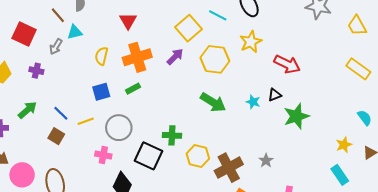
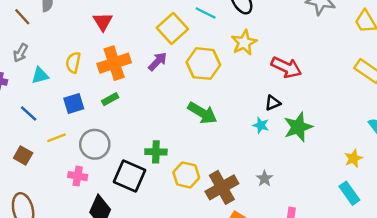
cyan triangle: (75, 32) -> (40, 75), moved
cyan star: (253, 102) -> (261, 125), moved
blue line: (61, 113) -> (29, 114), moved

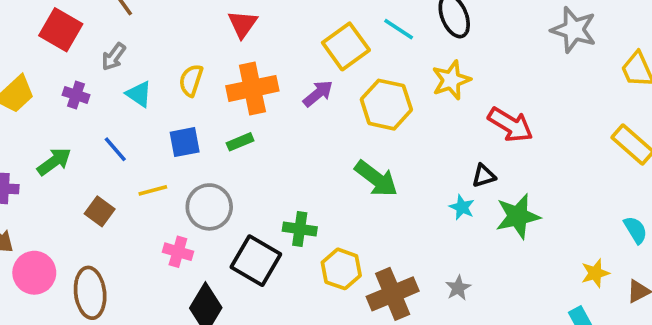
cyan triangle: (40, 75) -> (139, 94), turned 42

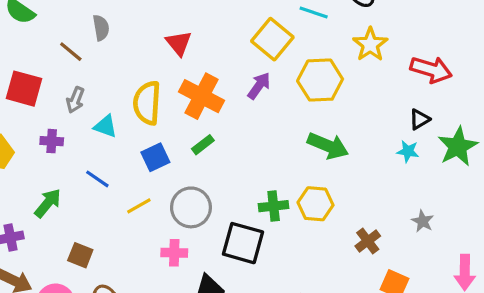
yellow semicircle: (191, 80) -> (147, 103), size x1.5
orange cross: (252, 88) -> (202, 96), turned -36
brown square: (100, 211) -> (80, 255), moved
yellow hexagon: (341, 269) -> (316, 204), moved
brown cross: (393, 294) -> (368, 241), size x0.6

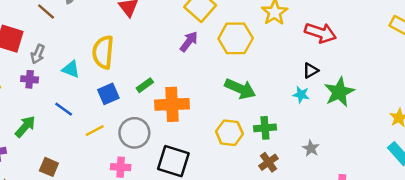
orange cross: (202, 96) -> (172, 104), moved, turned -32
gray arrow: (75, 100) -> (38, 54), moved
green cross: (274, 206) -> (265, 128), moved

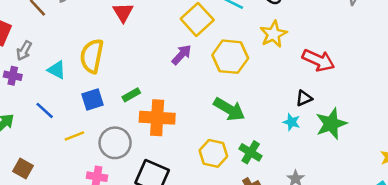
green cross: (265, 128) -> (251, 152), turned 30

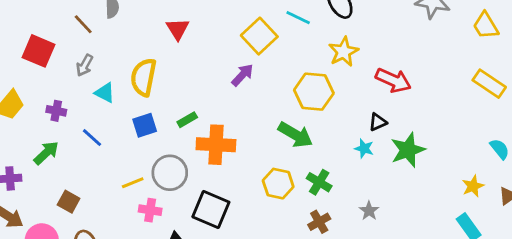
gray arrow: (24, 51) -> (85, 65), moved
yellow hexagon: (230, 57) -> (314, 92), moved
purple cross: (13, 76) -> (56, 111), moved
yellow line: (74, 136) -> (133, 183), moved

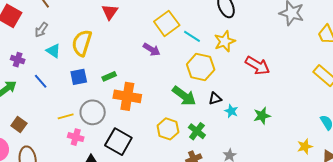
cyan line: (298, 18) -> (192, 36), moved
purple arrow: (242, 75) -> (152, 49), turned 72
black triangle: (378, 122) -> (215, 99), moved
green star: (408, 150) -> (262, 116), size x0.7

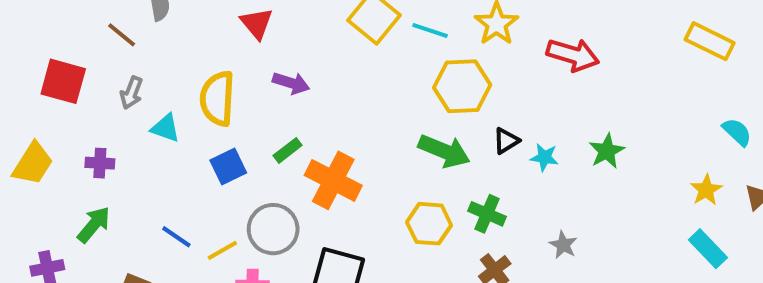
purple arrow: (152, 49) -> (291, 83), moved
blue line: (41, 81) -> (176, 237), moved
orange cross: (127, 96) -> (333, 180), turned 32

